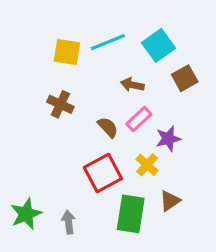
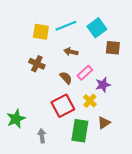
brown square: (185, 78) -> (113, 48), turned 35
brown arrow: (132, 85) -> (71, 52), moved
green star: (26, 214) -> (16, 119), moved

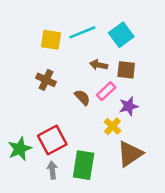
brown square: (113, 48) -> (126, 70), moved
brown arrow: (71, 52) -> (99, 65), moved
red square: (63, 106) -> (52, 140), moved
brown triangle: (104, 123) -> (130, 154), size x1.6
green rectangle: (80, 131) -> (84, 165), moved

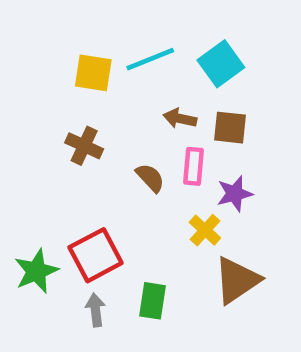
pink rectangle: (106, 91) -> (194, 166), turned -42
green rectangle: (84, 165) -> (153, 301), size x0.7

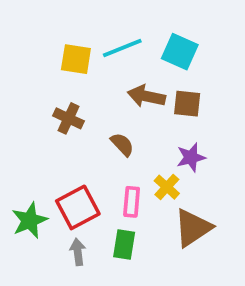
cyan square: (221, 64) -> (180, 52), turned -30
brown arrow: (180, 118) -> (146, 96), size x1.4
pink rectangle: (194, 166) -> (132, 202), moved

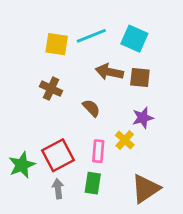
brown triangle: (193, 228) -> (146, 189), moved

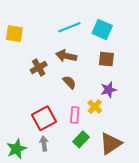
yellow square: (57, 44) -> (14, 34), moved
brown arrow: (109, 72) -> (66, 56), moved
brown cross: (51, 89) -> (39, 67), turned 35
green star: (22, 165) -> (17, 149), moved
green rectangle: (93, 183) -> (81, 139), moved, turned 35

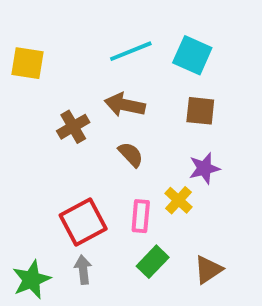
brown triangle: (111, 144) -> (208, 270), size x0.7

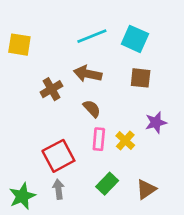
purple star: (204, 168) -> (156, 122), moved
pink rectangle: (141, 216) -> (99, 139), moved

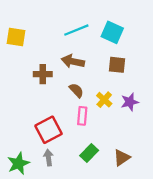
brown cross: (51, 89) -> (43, 74), turned 30
yellow cross: (125, 141) -> (104, 100), moved

